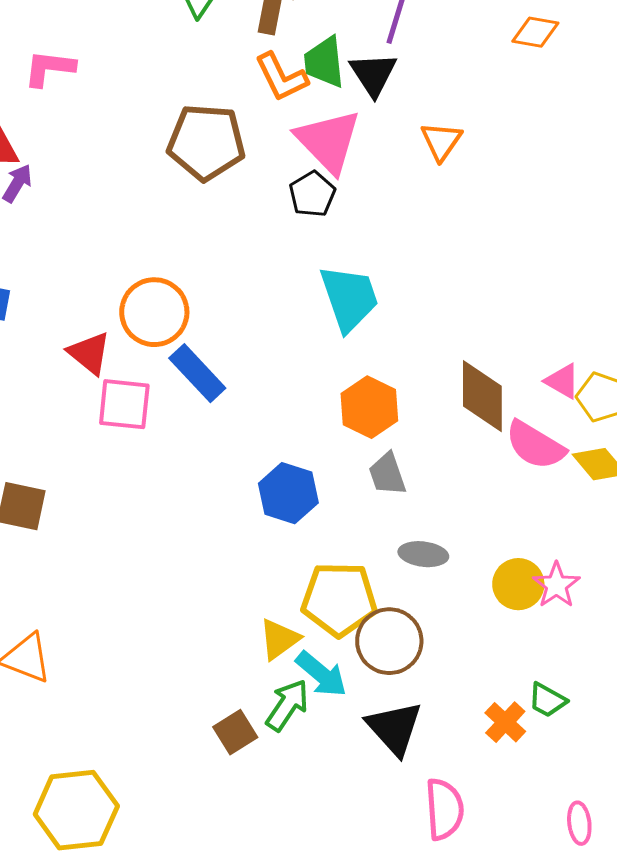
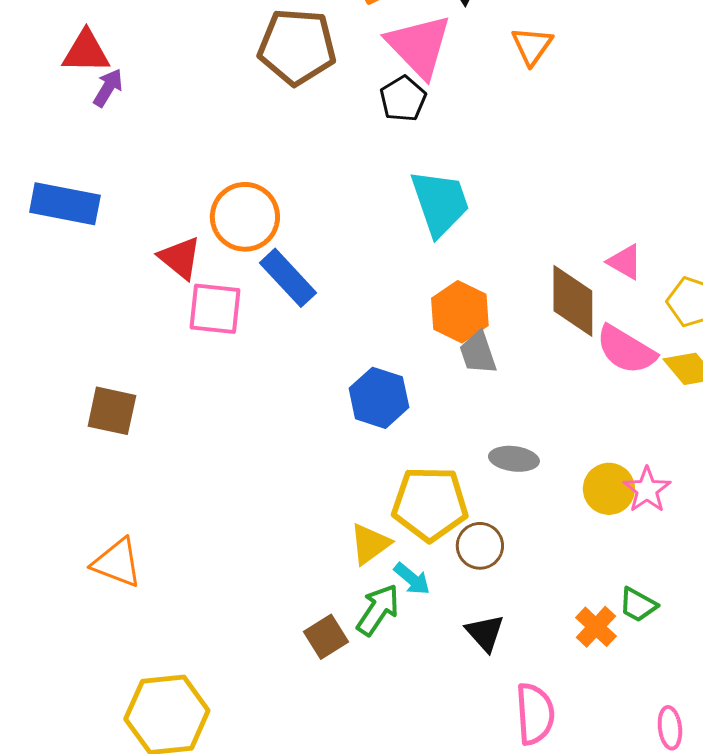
pink triangle: (562, 381) -> (625, 262), moved
gray trapezoid: (387, 474) -> (478, 353), moved
brown circle: (389, 641) -> (480, 546), size x0.7
cyan arrow: (321, 674) -> (412, 579), size x0.7
black triangle: (394, 728) -> (485, 633), size x0.7

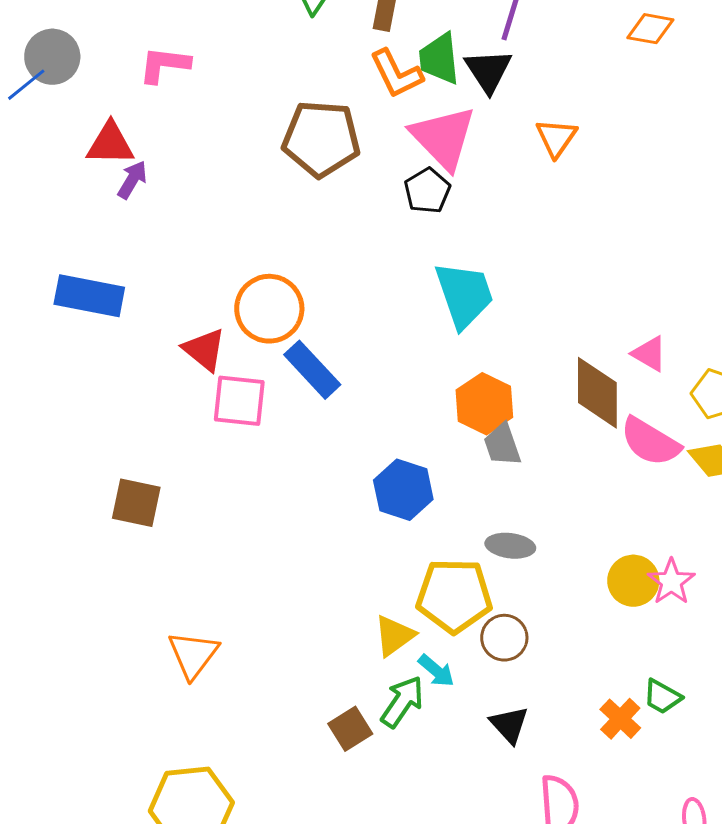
gray ellipse: (514, 459) -> (510, 546), moved
orange triangle: (117, 563) -> (193, 655), moved, turned 46

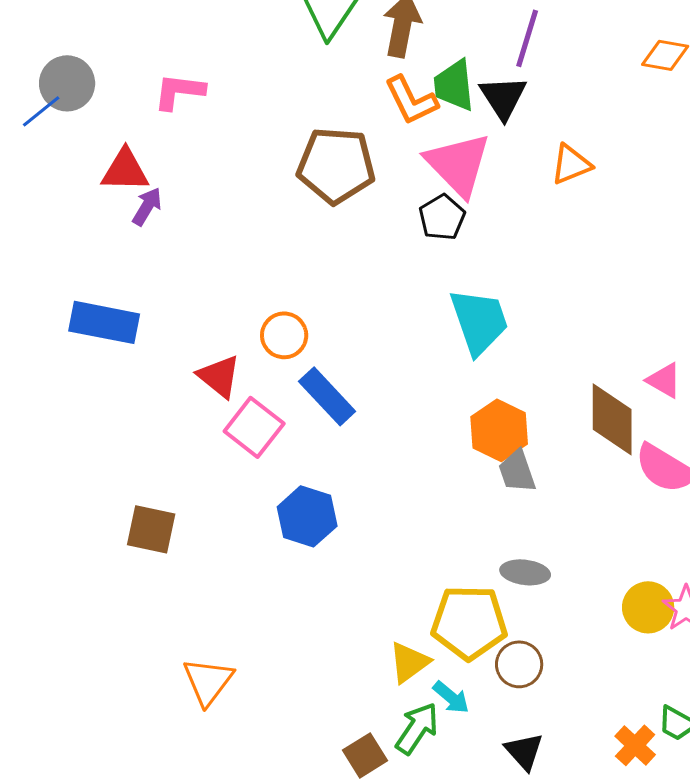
orange triangle: (556, 138) -> (571, 164), turned 33
orange circle: (269, 309) -> (284, 335), size x0.7
pink square: (239, 401) -> (254, 427), turned 32
blue hexagon: (403, 490) -> (307, 516), moved

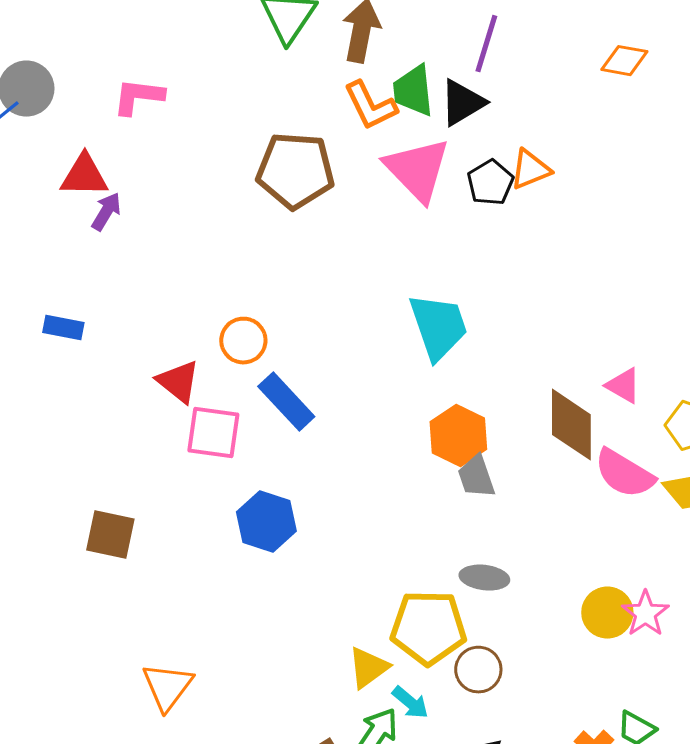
black triangle: (503, 97) -> (462, 103), turned 32
black pentagon: (442, 217) -> (490, 183), moved
blue rectangle: (104, 322) -> (63, 328), size x0.6
pink square: (254, 427) -> (213, 433), turned -30

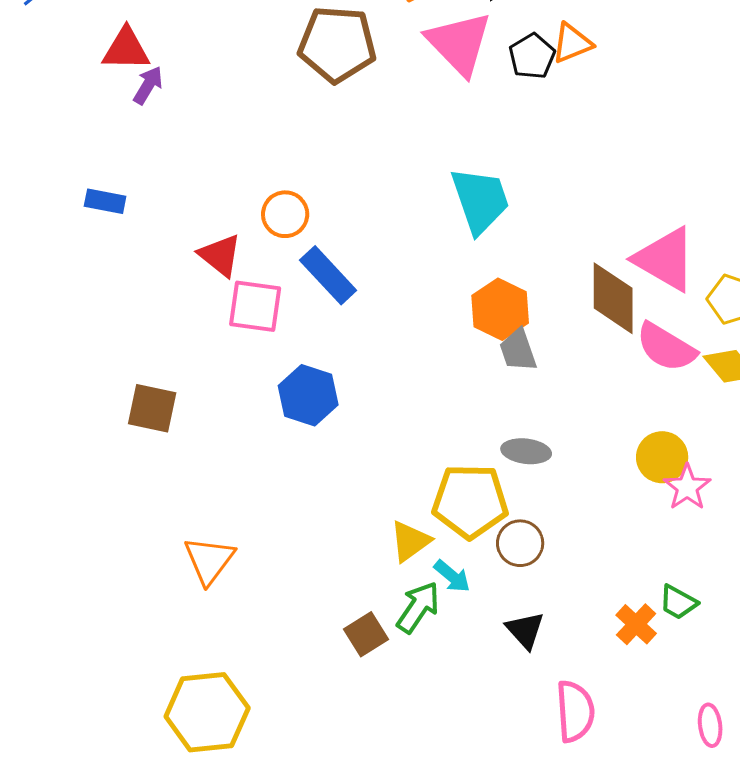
pink triangle: (623, 386) -> (665, 259), size x1.8
yellow circle: (607, 613) -> (662, 457), moved

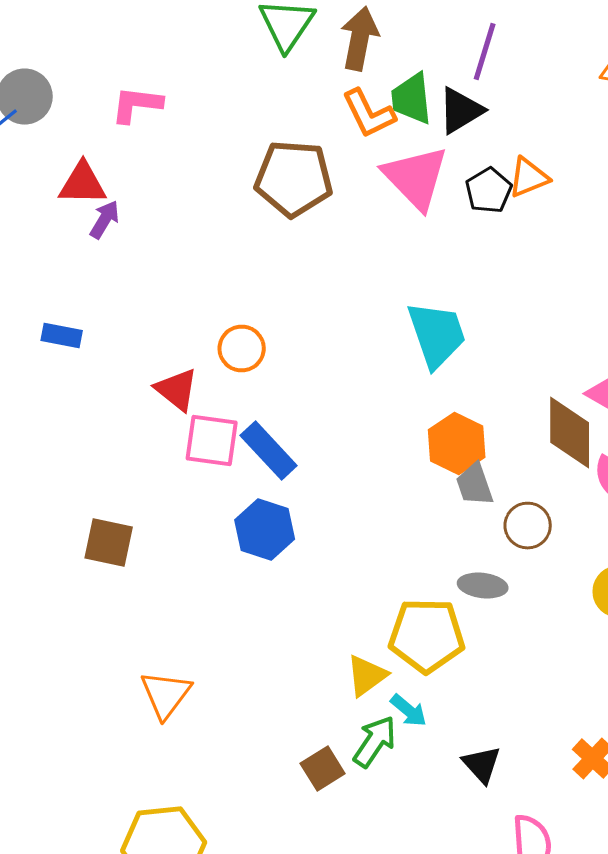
blue rectangle: (328, 275) -> (269, 450), moved
brown circle: (520, 543) -> (528, 526), moved

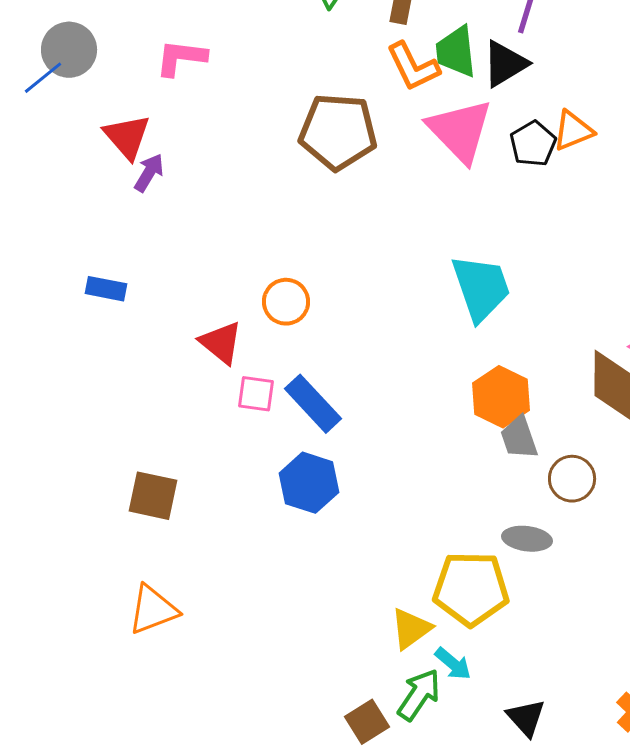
red triangle: (83, 184) -> (127, 137), turned 48
pink square: (212, 440) -> (256, 394), size x0.7
orange triangle: (166, 694) -> (153, 610), moved, turned 32

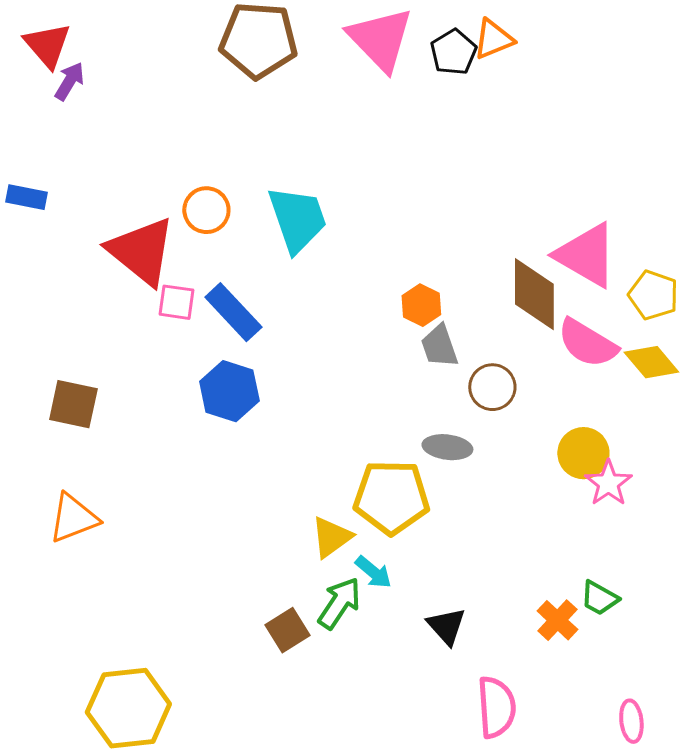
cyan trapezoid: (481, 288) -> (297, 219), moved
red triangle: (221, 343) -> (141, 251), size x1.6
orange hexagon: (501, 397) -> (421, 305), size x0.7

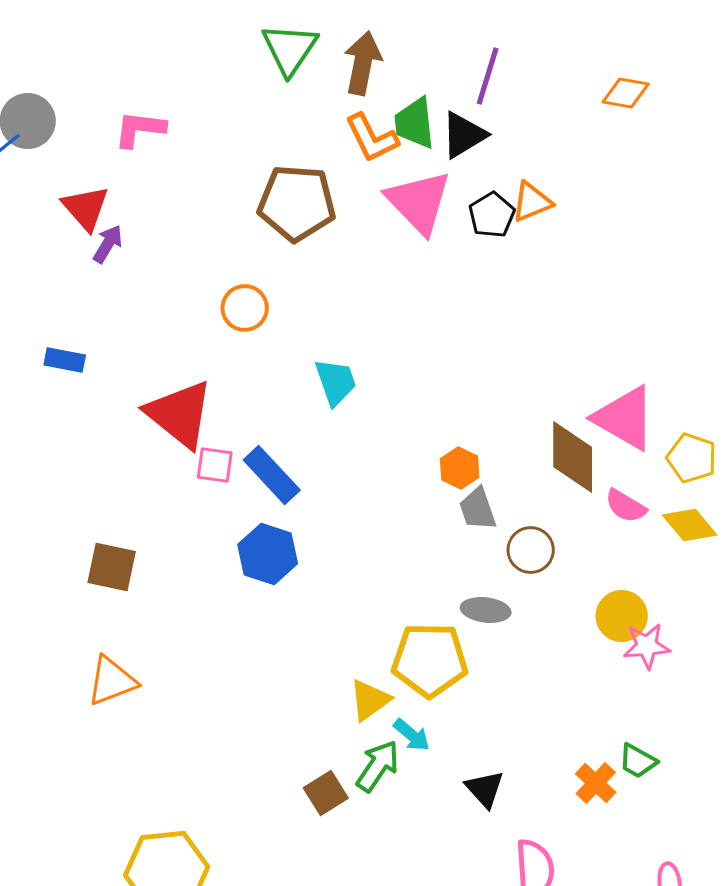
orange circle: (206, 210) -> (245, 308), moved
cyan trapezoid: (297, 219) -> (336, 382), size x0.7
pink semicircle: (587, 343) -> (626, 506), size x0.7
pink star: (608, 483) -> (647, 646), turned 30

